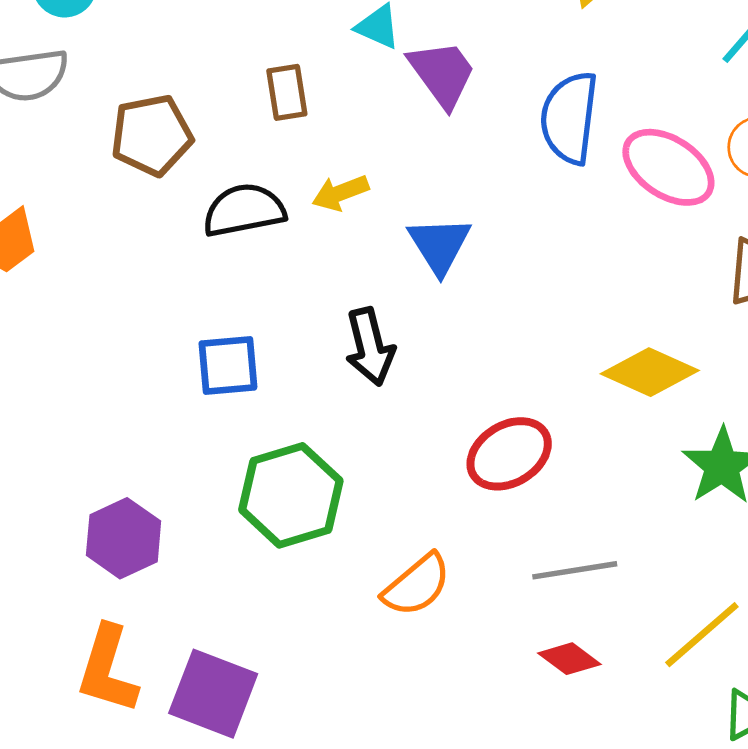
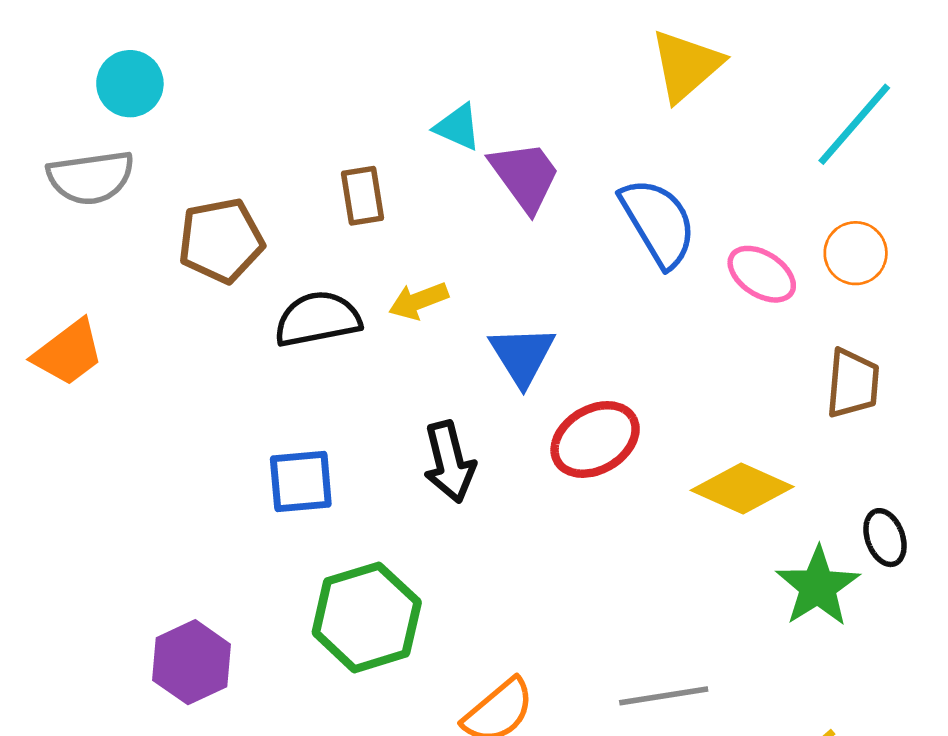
blue semicircle: (569, 118) -> (658, 222), turned 142
pink ellipse: (668, 167) -> (762, 274), size x0.7
red ellipse: (509, 454) -> (595, 439), moved

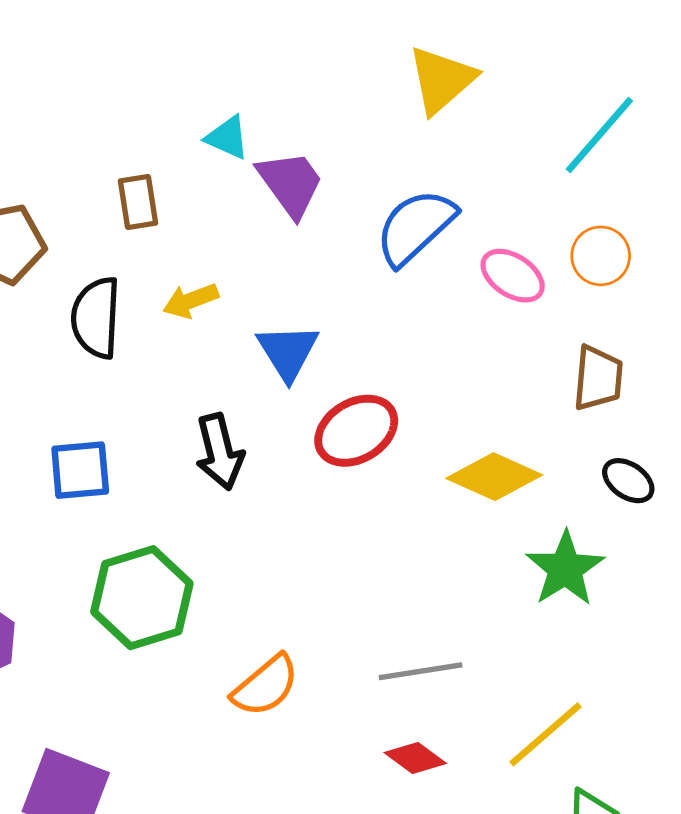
blue semicircle: (658, 222) -> (415, 227), turned -102
black semicircle: (318, 319) -> (96, 318), turned -76
black ellipse: (885, 538) -> (628, 481), moved, turned -36

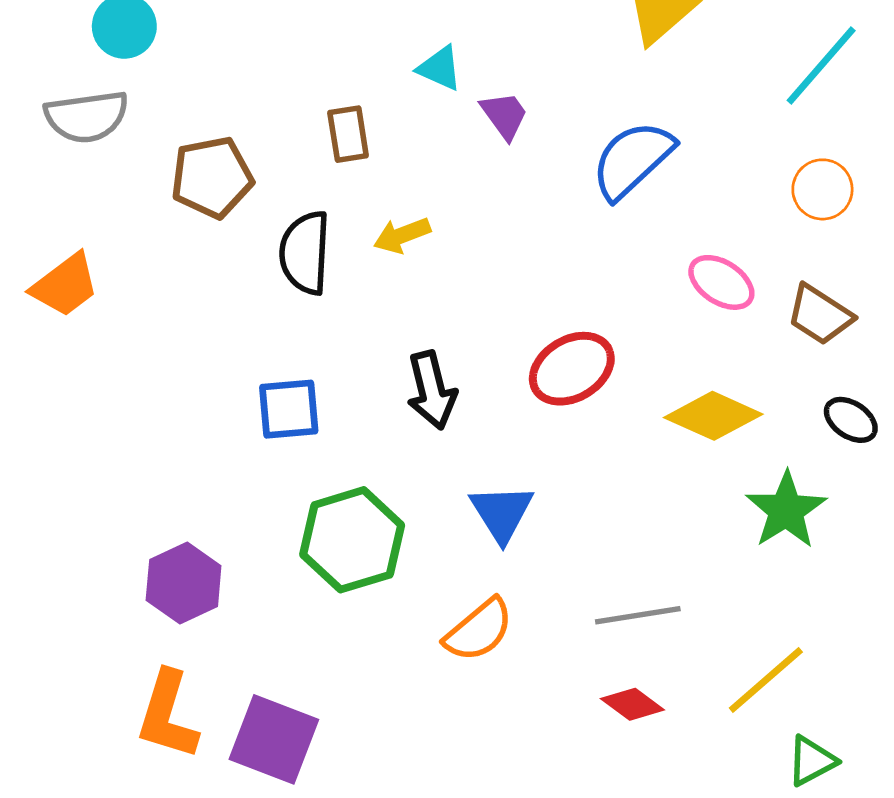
purple trapezoid: (290, 184) -> (504, 115), size x0.7
pink ellipse: (513, 276) -> (721, 282), moved
blue triangle: (288, 352) -> (502, 513), moved
brown trapezoid: (598, 378) -> (820, 315), turned 118

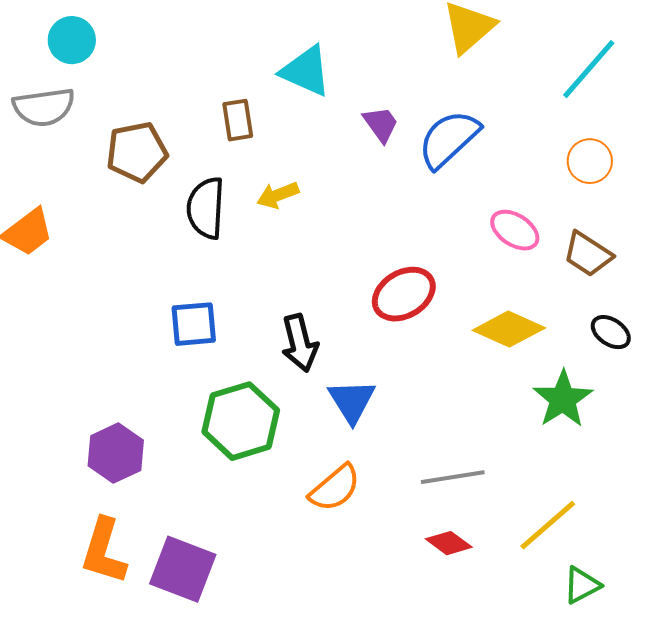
cyan triangle: (440, 68) -> (306, 71), size x1.5
purple trapezoid: (504, 115) -> (381, 124), moved
black arrow: (432, 390) -> (300, 343), moved

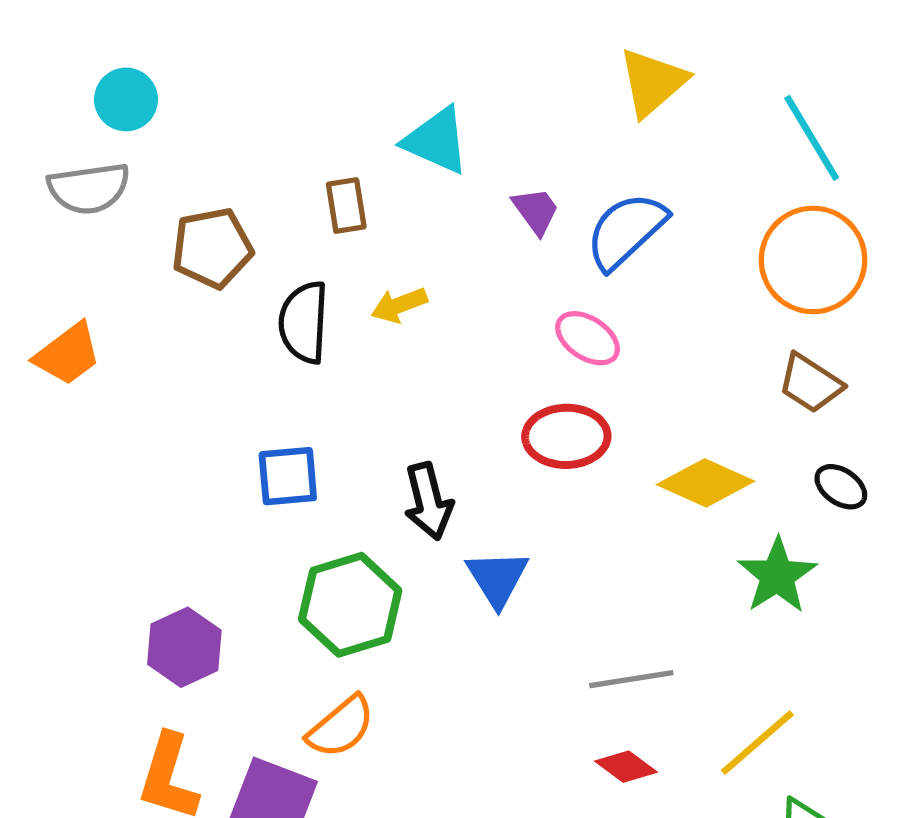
cyan line: (589, 69) -> (812, 138), turned -72
orange circle: (590, 161) -> (813, 260), size x1.8
pink ellipse: (515, 230) -> (588, 338), moved
red ellipse: (404, 294) -> (566, 436), turned 30
orange semicircle: (335, 488) -> (341, 727), moved

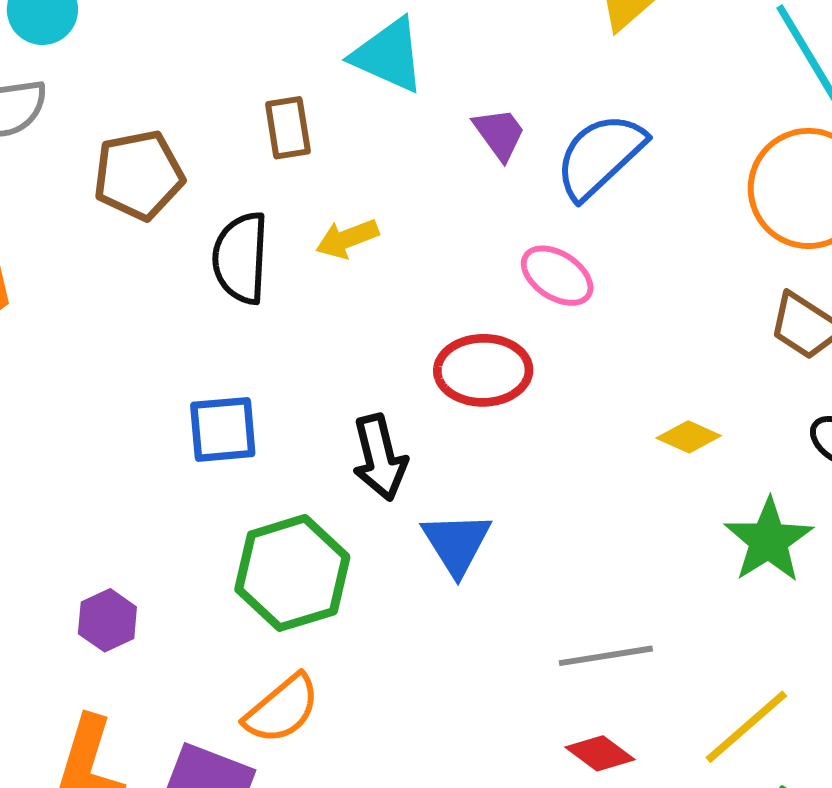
red ellipse: (566, 436) -> (483, 370), moved
yellow diamond: (706, 483) -> (689, 437), size x0.6
purple hexagon: (184, 647) -> (107, 620), size x0.7

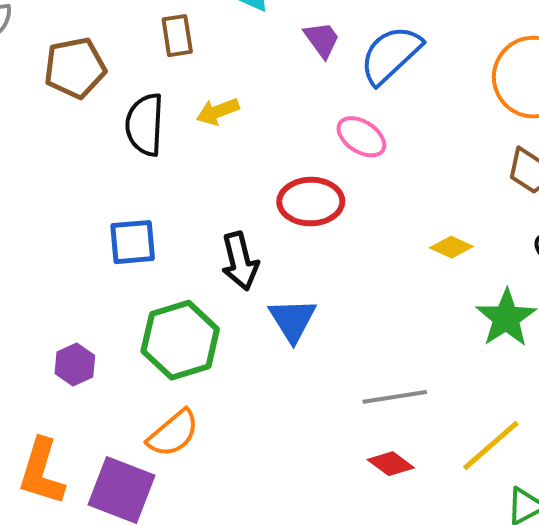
purple hexagon: (107, 620) -> (75, 364), moved

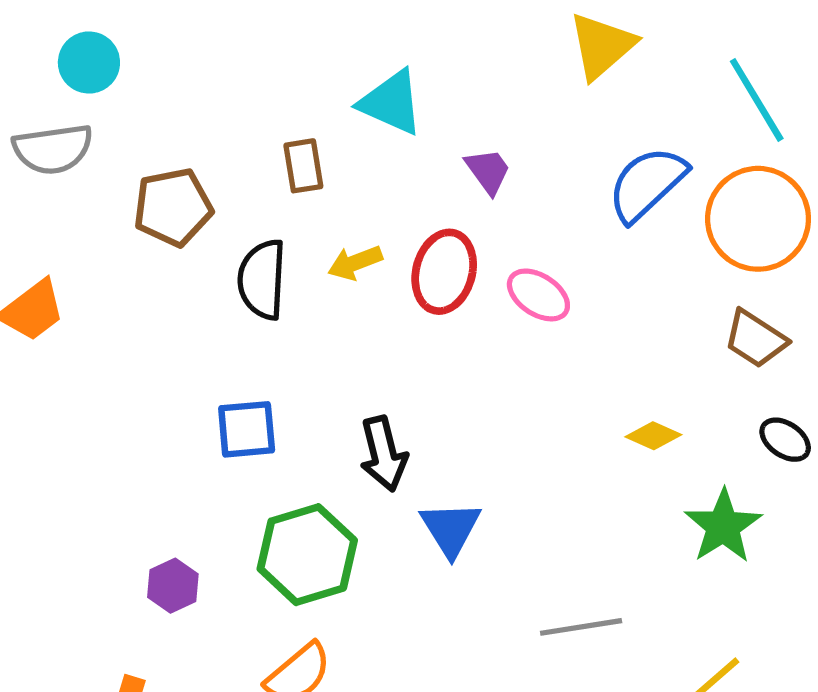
blue semicircle: (391, 55) -> (647, 184), moved
red ellipse: (311, 202) -> (444, 272), moved, turned -74

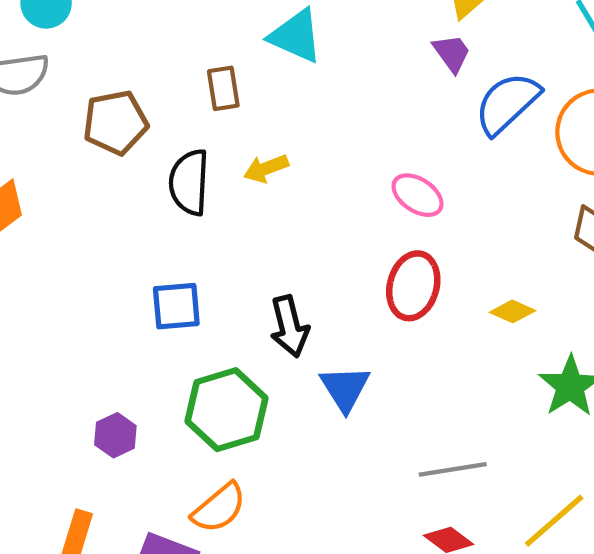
purple trapezoid: (488, 171) -> (452, 53), moved
red ellipse: (444, 272) -> (413, 286), moved

